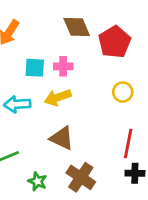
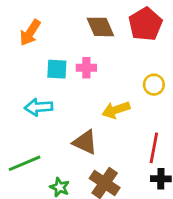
red pentagon: (115, 42) -> (145, 24), moved
yellow circle: (123, 92) -> (154, 85), moved
yellow arrow: (58, 97) -> (116, 110), moved

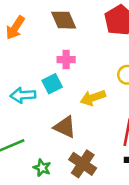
brown diamond: (100, 27) -> (64, 20), moved
cyan square: (57, 69) -> (52, 84), moved, turned -30

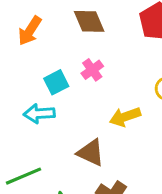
pink cross: (66, 60) -> (92, 70), turned -36
cyan square: (52, 84) -> (56, 82), moved

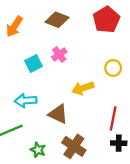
brown diamond: (89, 21) -> (57, 20), turned -45
cyan arrow: (39, 114) -> (26, 100), moved

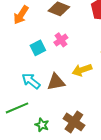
cyan arrow: (26, 100) -> (31, 81), turned 42
brown triangle: (58, 114) -> (56, 82), moved, turned -36

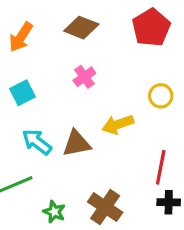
cyan square: (38, 48) -> (23, 93), moved

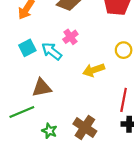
cyan arrow: (37, 142) -> (52, 51), moved
brown triangle: (77, 144) -> (42, 88), moved

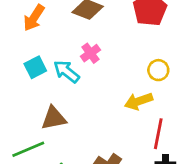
yellow arrow: (94, 70) -> (139, 101), moved

